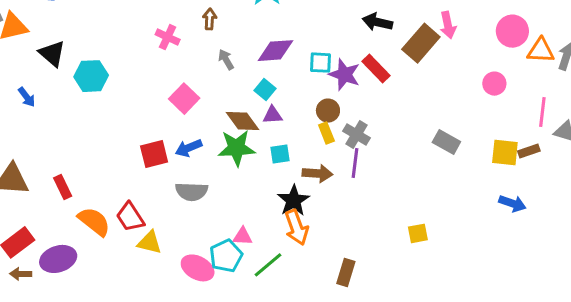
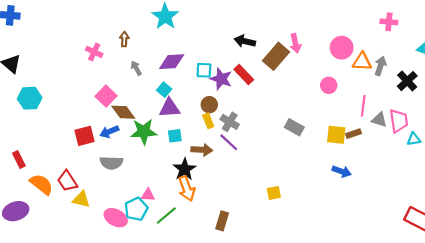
cyan hexagon: (91, 76) -> (30, 98), moved
purple triangle: (273, 115) -> (169, 108), size x1.5
brown diamond: (243, 121) -> (123, 112), moved
purple line: (355, 163) -> (229, 142), turned -54

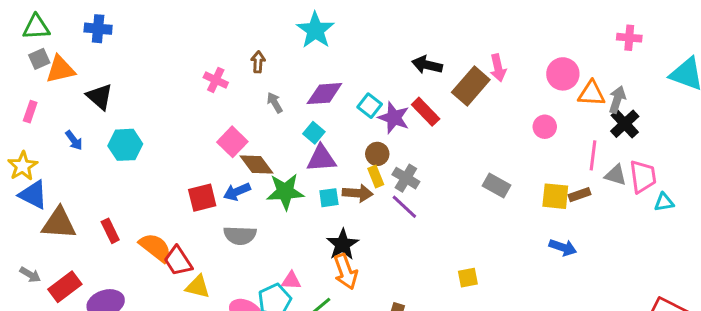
cyan square: (204, 70) -> (370, 106), turned 35
black cross: (407, 81) -> (625, 124), moved
brown arrow: (202, 150) -> (358, 193), moved
orange semicircle: (41, 184) -> (155, 247), moved

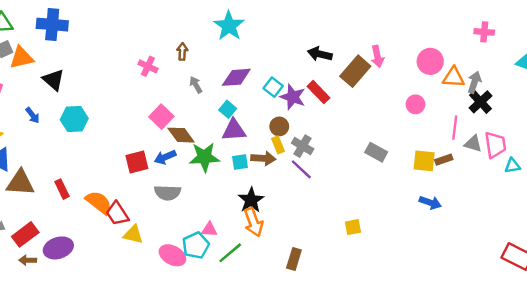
blue cross: (98, 29) -> (52, 25), size x1.4

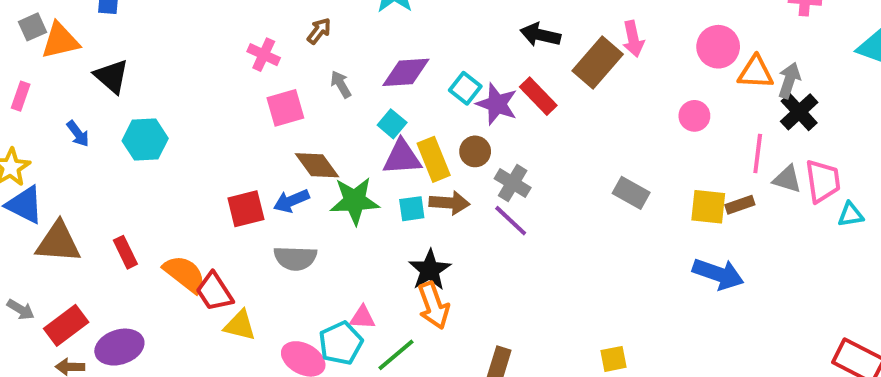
brown arrow: (182, 52) -> (319, 31), turned 35
pink square: (161, 117) -> (285, 108), moved, turned 30
yellow rectangle: (278, 145) -> (434, 159), moved, size x1.5
blue arrow: (430, 203) -> (718, 274), size x1.4
yellow square: (353, 227) -> (613, 359), moved

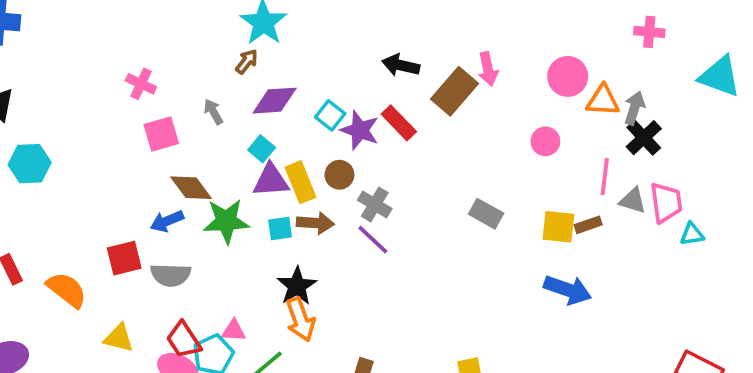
brown arrow: (319, 31) -> (247, 62), moved
red square: (246, 209) -> (124, 258), moved
red trapezoid: (214, 292) -> (184, 340), moved

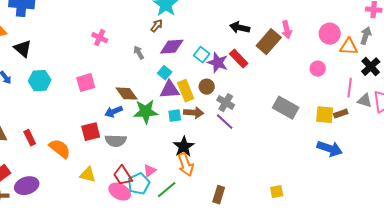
gray arrow: (634, 108) -> (366, 36), moved
pink square: (161, 134) -> (86, 83), moved
gray rectangle: (486, 214) -> (286, 108), size x1.4
pink triangle: (234, 331) -> (150, 171), turned -40

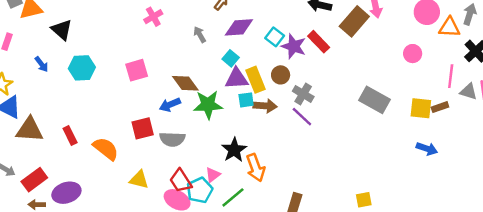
pink cross: (100, 38) -> (153, 17), turned 35
cyan square: (175, 116) -> (246, 100), moved
black star: (184, 147) -> (234, 150), moved
blue arrow: (330, 149) -> (427, 149), size x0.7

